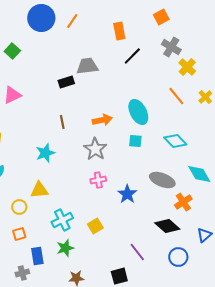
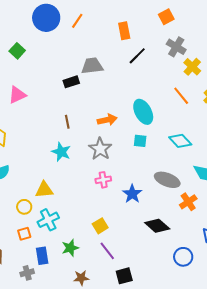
cyan star: (45, 153) -> (61, 152), moved, turned -30
cyan cross: (62, 220) -> (48, 220), moved
black diamond: (167, 226) -> (157, 226), moved
purple line: (137, 252) -> (107, 251), moved

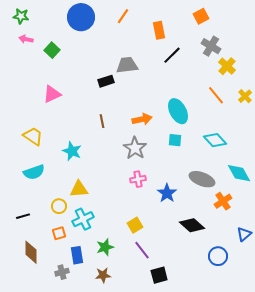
orange line: (77, 21) -> (123, 16), moved
cyan star: (61, 152) -> (72, 151), moved
brown star: (81, 278) -> (103, 275), moved

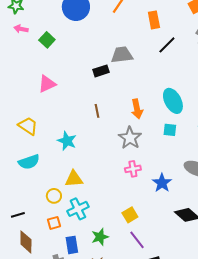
orange arrow: (142, 119) -> (137, 109), turned 90
black line: (23, 216) -> (18, 215), moved

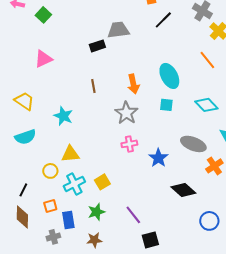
black line: (18, 215) -> (23, 190), moved, turned -48
yellow square: (130, 215) -> (102, 182), moved
orange square: (54, 223) -> (50, 206), moved

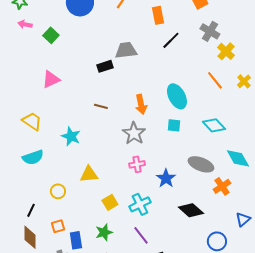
brown line: (93, 86) -> (101, 106), turned -64
yellow triangle: (70, 154) -> (89, 174), moved
cyan cross: (74, 184) -> (140, 204), moved

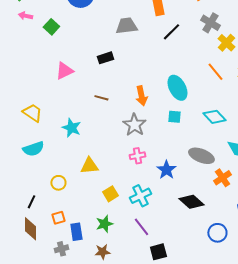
gray trapezoid: (126, 50) -> (126, 26), moved
pink triangle: (51, 79) -> (64, 71), moved

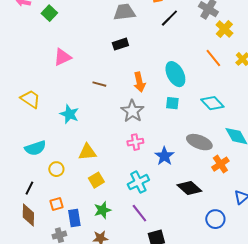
black rectangle: (105, 58) -> (120, 44), moved
cyan semicircle: (33, 149) -> (35, 148), moved
yellow square: (110, 194) -> (96, 180), moved

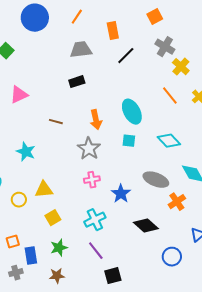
yellow circle: (56, 169) -> (19, 200), moved

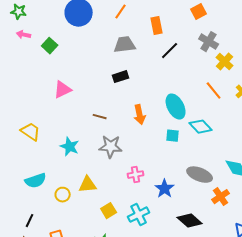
cyan diamond: (169, 141) -> (201, 127), moved
gray star: (89, 149) -> (111, 147), moved, turned -30
yellow square: (53, 218) -> (109, 211), moved

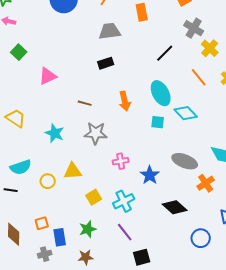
green square: (50, 46) -> (19, 52), moved
black line: (170, 51) -> (165, 53), moved
black line: (30, 221) -> (11, 190), moved, turned 72

